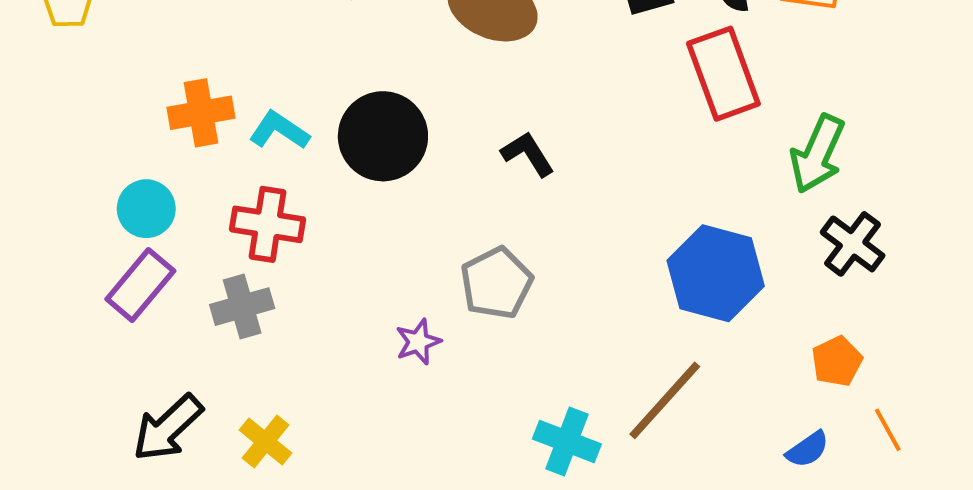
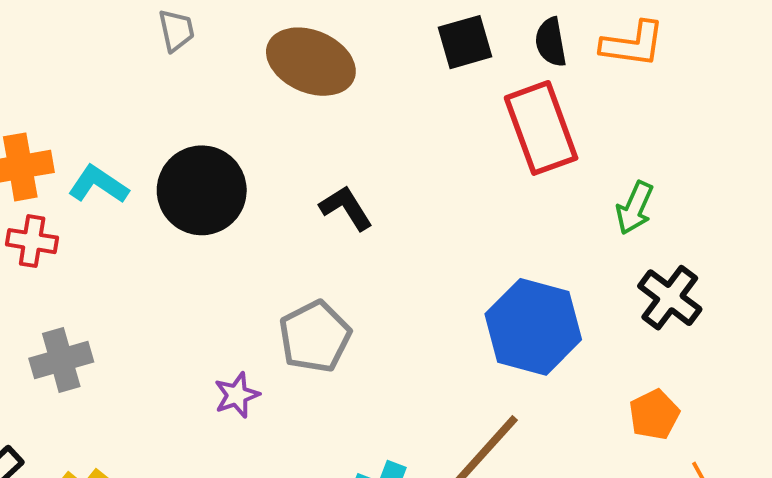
green arrow: (817, 154) -> (635, 208), size x0.7
red cross: (268, 224) -> (32, 241), moved, size x0.7

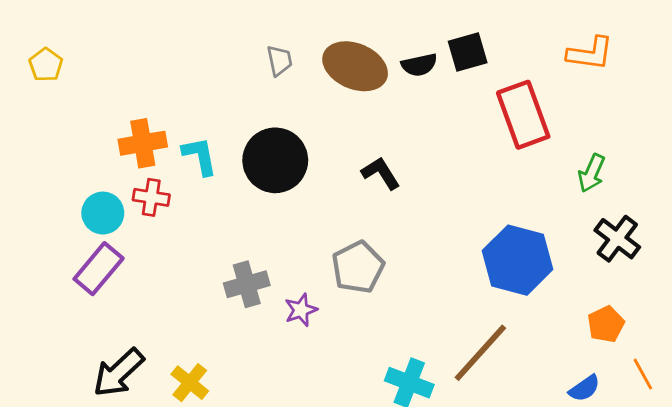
gray trapezoid: (176, 30) -> (280, 61), moved
black semicircle: (551, 42) -> (419, 65), moved, turned -92
cyan L-shape: (98, 184) -> (200, 156), turned 45
gray cross: (61, 360) -> (247, 284), moved

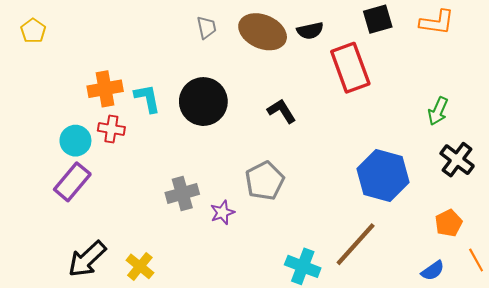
black square: (468, 52) -> (378, 19), moved
red rectangle: (523, 115) -> (350, 68), moved

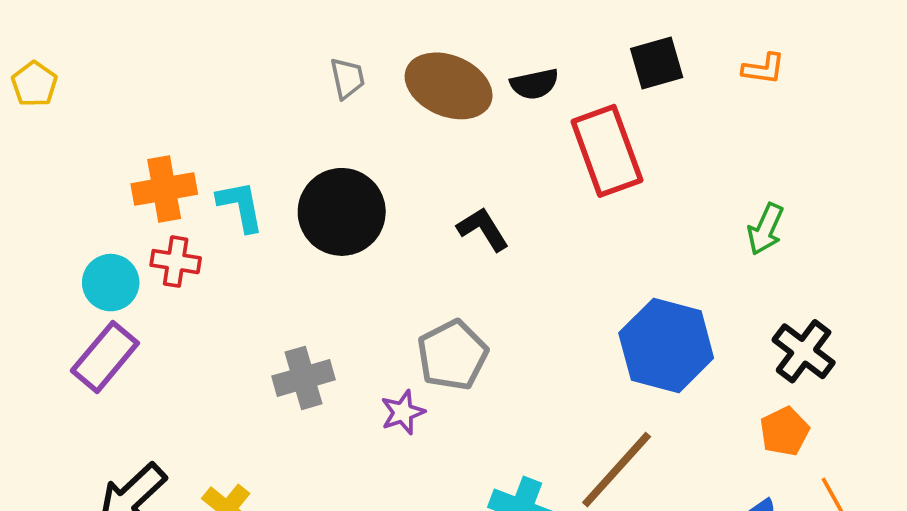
orange L-shape: (437, 22) -> (764, 69), size x0.7
black cross: (457, 160) -> (804, 351), moved
purple star: (222, 212) -> (403, 412), moved

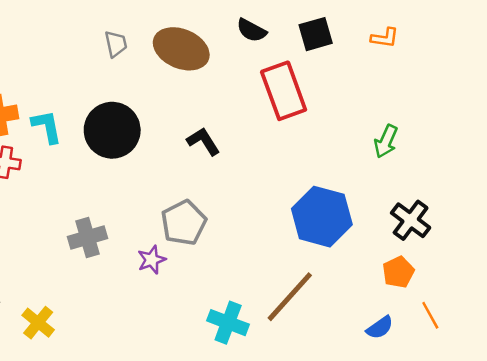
black semicircle: (534, 84) -> (252, 30), moved, turned 40

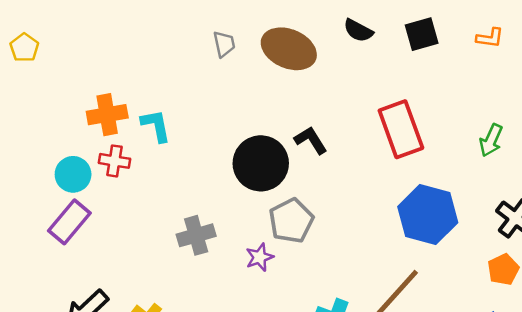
red rectangle: (284, 91) -> (401, 129), moved
black circle: (112, 130) -> (261, 163), moved

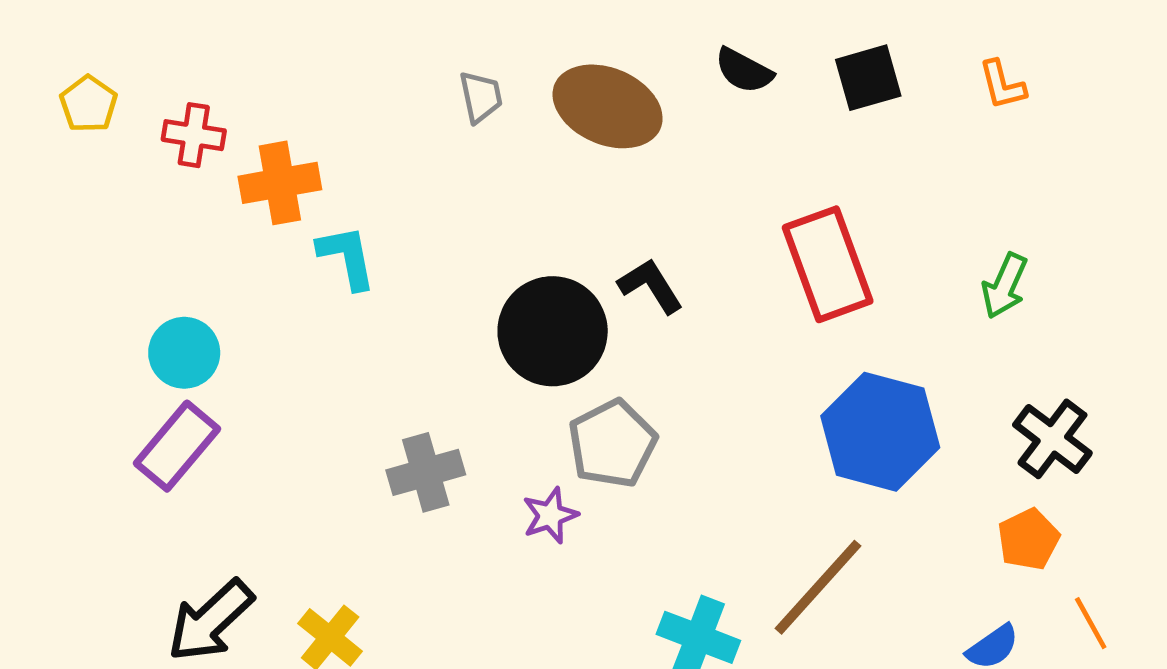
orange L-shape: (490, 38) -> (1002, 85), turned 68
orange cross: (107, 115) -> (280, 183), moved
red cross: (114, 161) -> (194, 135), moved

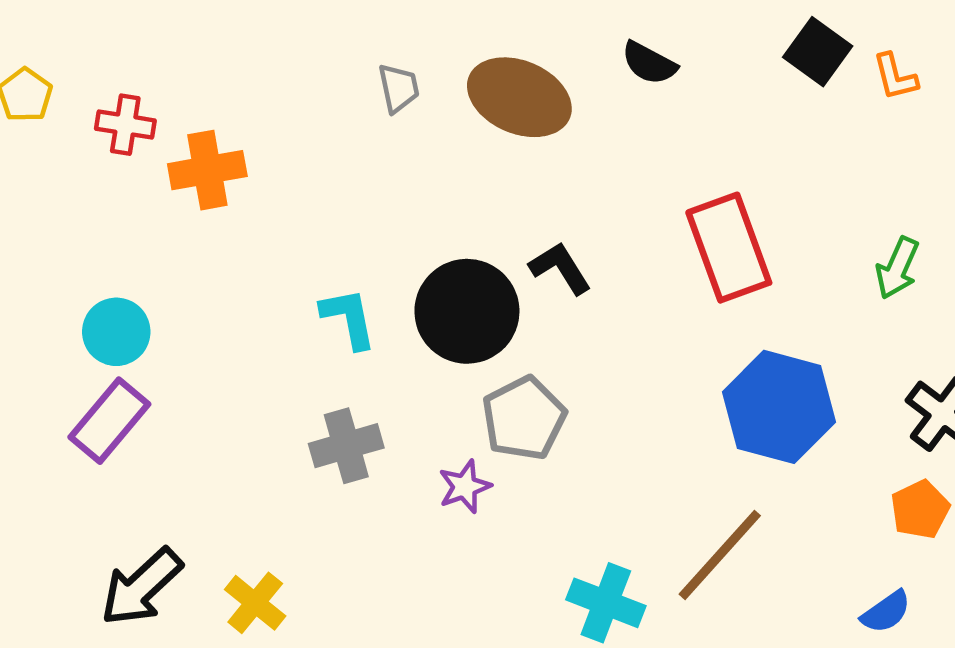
black square: (868, 78) -> (818, 52), moved, turned -38
cyan L-shape: (347, 257) -> (349, 318), moved

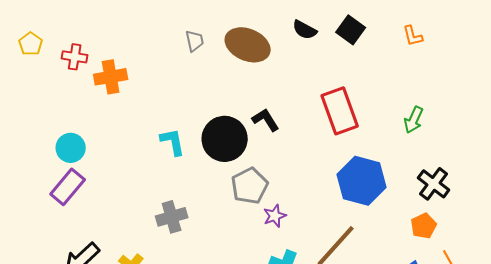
black square: (818, 52) -> (351, 30), moved
gray cross: (346, 446) -> (172, 217), moved
purple star: (465, 487) -> (275, 216), moved

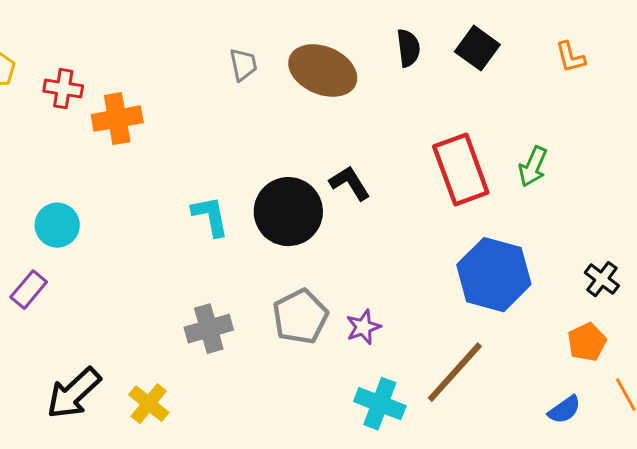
black semicircle: (305, 30) -> (408, 48), turned -125
green arrow: (414, 120) -> (533, 167), moved
black cross: (434, 184) -> (602, 279), size x0.7
gray pentagon: (250, 186) -> (300, 317), moved
purple rectangle: (68, 187) -> (29, 290), moved, size x0.7

